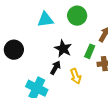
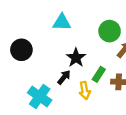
green circle: (77, 16) -> (110, 31), moved
green rectangle: (90, 51) -> (99, 74), moved

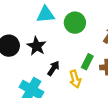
green circle: (110, 31) -> (75, 23), moved
black star: (76, 58) -> (37, 46), moved

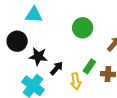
cyan triangle: (46, 14) -> (34, 15), moved
black star: (37, 46) -> (38, 56), moved, turned -30

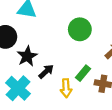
black star: (38, 56) -> (27, 56), turned 30

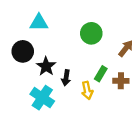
black arrow: (46, 72) -> (66, 78), turned 152

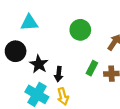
yellow arrow: (87, 90) -> (63, 96), moved

